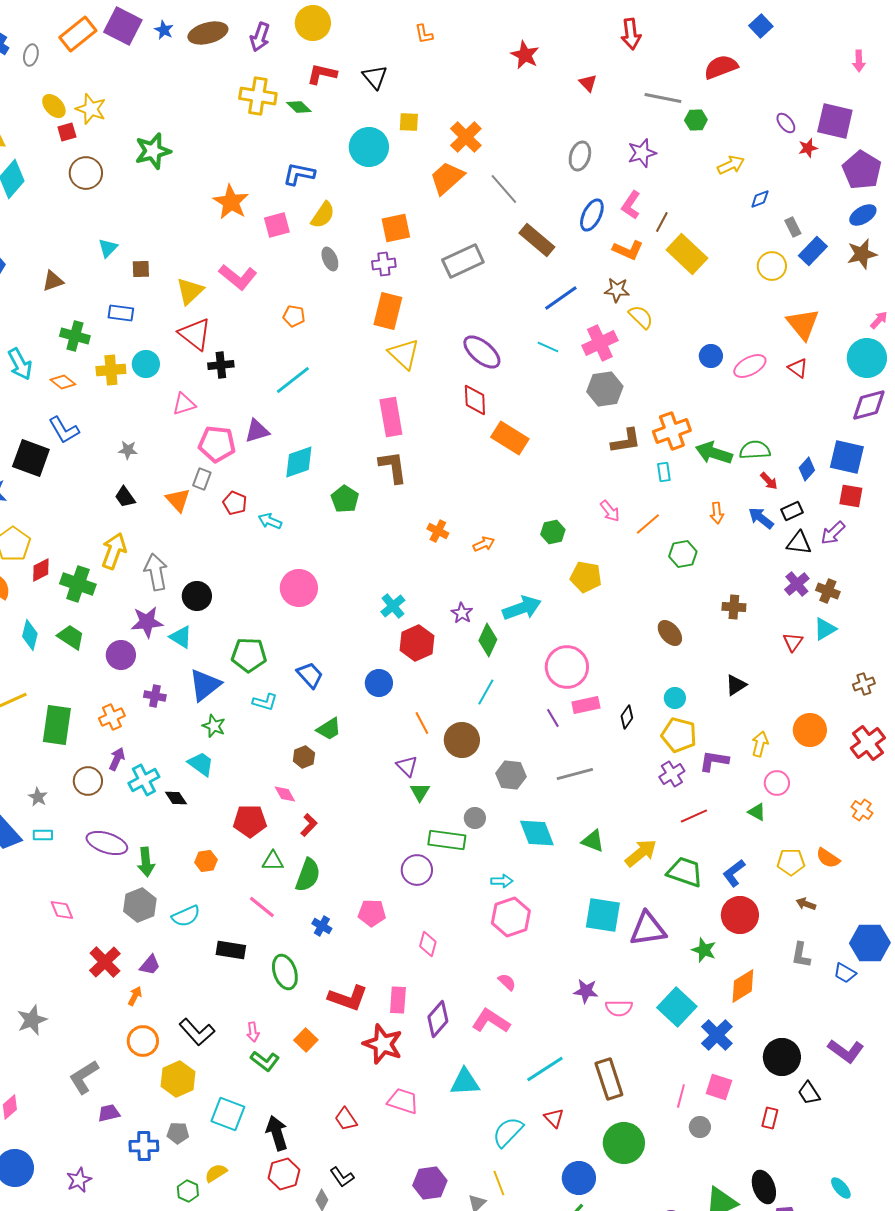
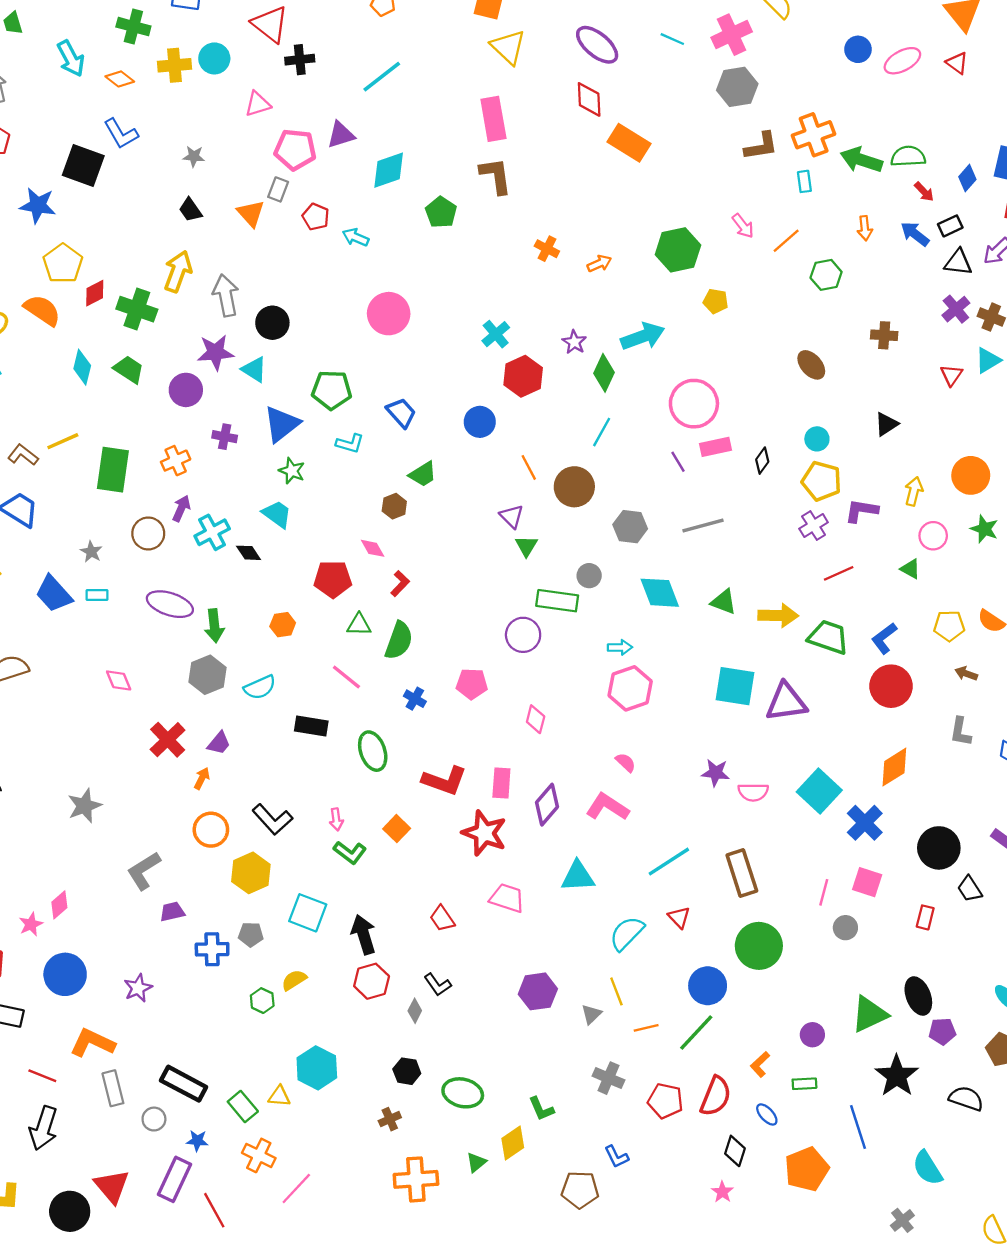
green hexagon: (553, 532) -> (678, 250), size x1.6
yellow pentagon: (586, 577) -> (716, 301), size x0.7
yellow arrow: (641, 853) -> (778, 616), turned 40
green star: (704, 950) -> (984, 529), moved

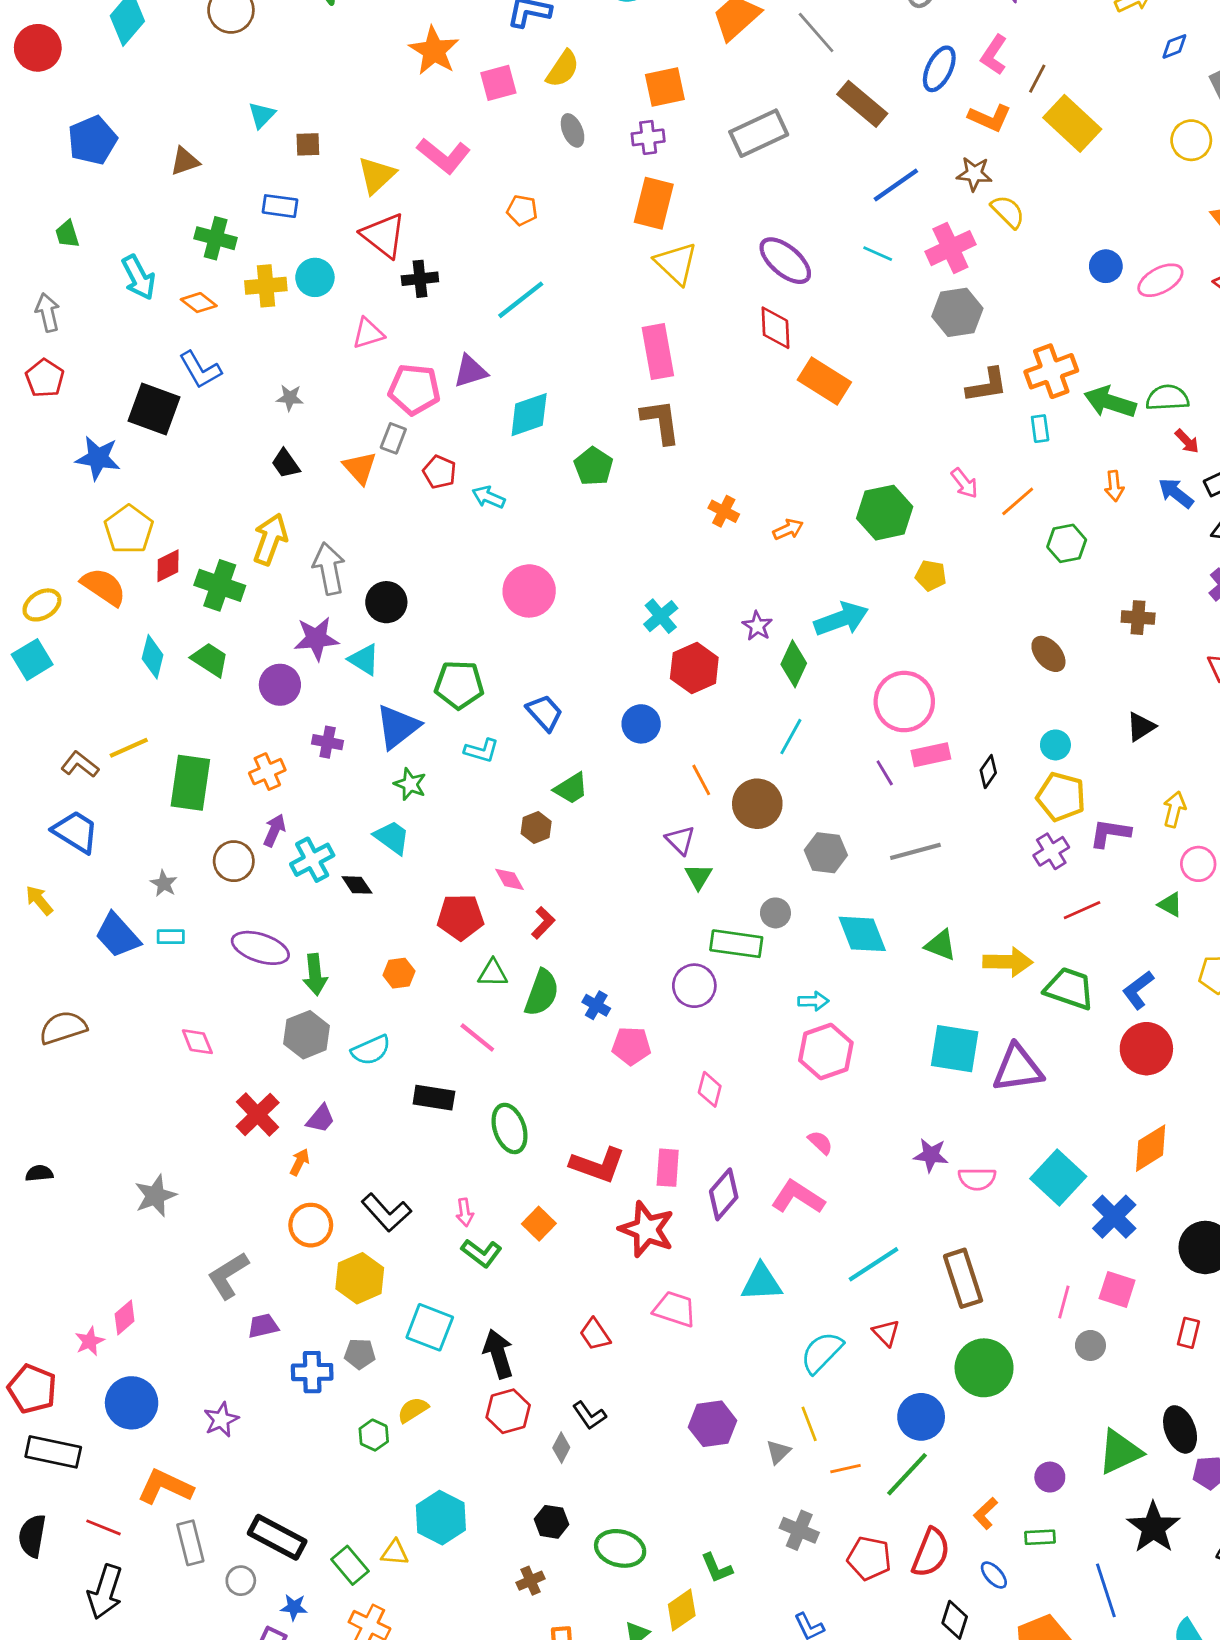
blue cross: (415, 699) -> (596, 1005), moved

